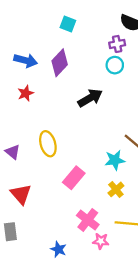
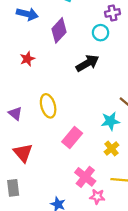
blue arrow: (26, 60) -> (27, 14), moved
cyan circle: (115, 65) -> (101, 33), moved

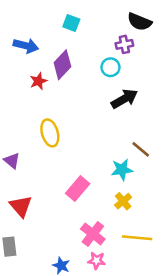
red star: (27, 59) -> (38, 81), moved
black arrow: (87, 63) -> (124, 99), moved
yellow ellipse: (48, 106) -> (50, 133), moved
pink star: (97, 197) -> (97, 261), moved

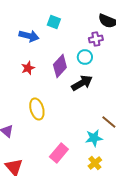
blue arrow: (26, 46) -> (29, 36), moved
purple diamond: (62, 65) -> (60, 66), moved
black arrow: (124, 99) -> (82, 83), moved

